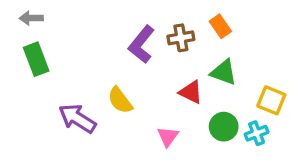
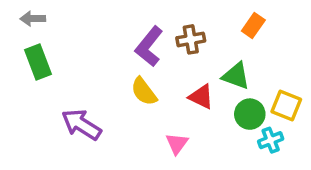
orange rectangle: (220, 26) -> (253, 26), moved, turned 70
yellow semicircle: (120, 100) -> (144, 92), moved
green circle: (224, 127) -> (250, 114), moved

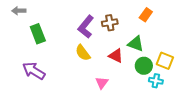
green rectangle: (38, 62) -> (38, 34), moved
purple arrow: (81, 124) -> (34, 71), moved
cyan cross: (271, 140) -> (156, 81), turned 32

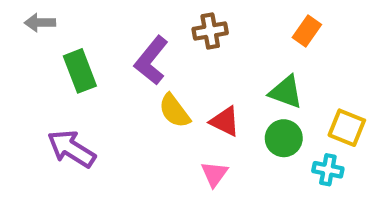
brown cross: (110, 23) -> (210, 31), moved
purple L-shape: (86, 27) -> (151, 60), moved
red triangle: (116, 56) -> (225, 121), moved
green circle: (144, 66) -> (284, 138), moved

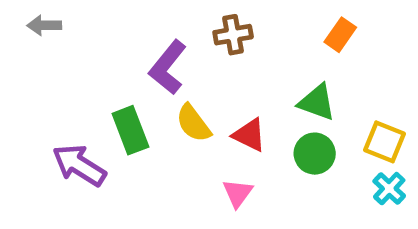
green rectangle: (80, 71) -> (130, 130), moved
cyan cross: (328, 170) -> (389, 189), moved, turned 32

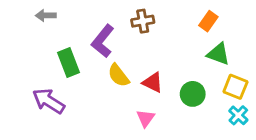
gray arrow: (44, 25) -> (46, 15), moved
green triangle: (317, 102) -> (218, 54), moved
green rectangle: (130, 130) -> (69, 63), moved

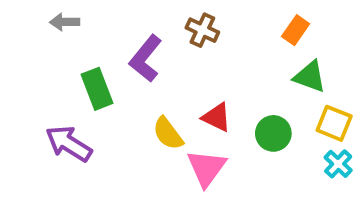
brown cross: (143, 21) -> (202, 30), turned 35
yellow semicircle: (118, 75) -> (168, 133), moved
pink triangle: (146, 118) -> (206, 168), size x1.5

